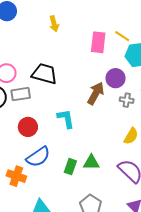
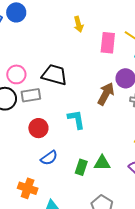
yellow arrow: (54, 24) -> (78, 24), moved
blue semicircle: (38, 157) -> (49, 158), size x0.7
orange cross: (16, 176) -> (28, 188), moved

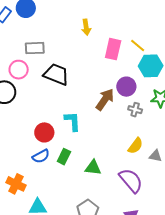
gray rectangle: (31, 95) -> (35, 48), moved
red circle: (38, 128) -> (44, 132), moved
green rectangle: (81, 167) -> (64, 157), moved

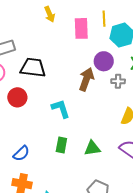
yellow line: (138, 45) -> (104, 19), turned 63
red circle: (44, 132) -> (17, 97), moved
blue semicircle: (41, 156) -> (21, 153), moved

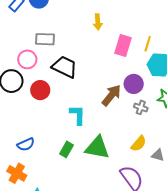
green triangle: (92, 148) -> (97, 148), moved, size x1.5

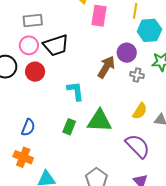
pink rectangle: (123, 46) -> (99, 16), moved
pink circle: (27, 59) -> (29, 45), moved
black trapezoid: (65, 67) -> (56, 45), turned 144
blue semicircle: (26, 144) -> (28, 127), turned -36

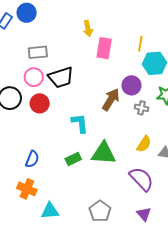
green rectangle: (69, 127) -> (73, 159), turned 42

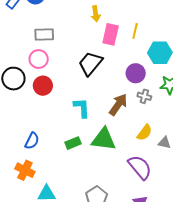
yellow line: (140, 44) -> (135, 31), moved
black trapezoid: (61, 77) -> (90, 63), moved, turned 144
brown arrow: (111, 100) -> (118, 105), moved

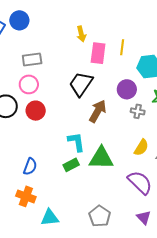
brown arrow: (118, 105) -> (98, 111), moved
cyan L-shape: (82, 108) -> (76, 142), moved

